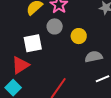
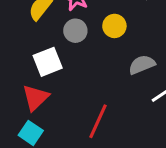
yellow circle: (79, 36) -> (114, 26), moved

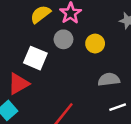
white square: (48, 62) -> (35, 58), turned 30

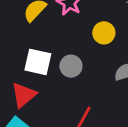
gray circle: (63, 39) -> (71, 66), moved

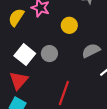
white square: (38, 62) -> (25, 55), turned 36

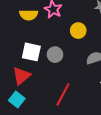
yellow semicircle: (16, 17) -> (29, 15), turned -132
white square: (25, 55) -> (31, 52), turned -36

